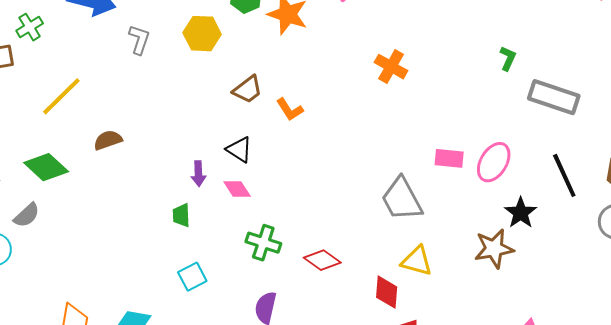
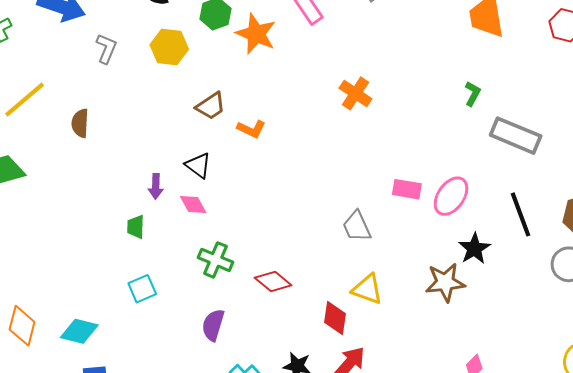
orange L-shape: (290, 109) -> (251, 129), turned -36
brown semicircle: (108, 140) -> (80, 123), moved, turned -72
gray trapezoid: (402, 199) -> (357, 226), size x0.7

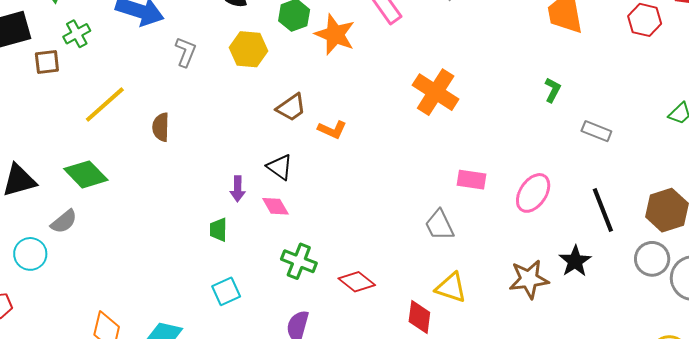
orange cross: (355, 93) -> (436, 92), size x1.4
gray rectangle: (516, 136) -> (596, 131), size x0.6
pink rectangle: (407, 189) -> (471, 180), moved
black star: (474, 249) -> (575, 261), moved

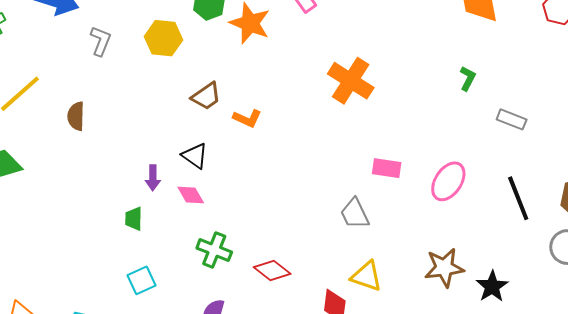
black star: (575, 261) -> (492, 286), moved

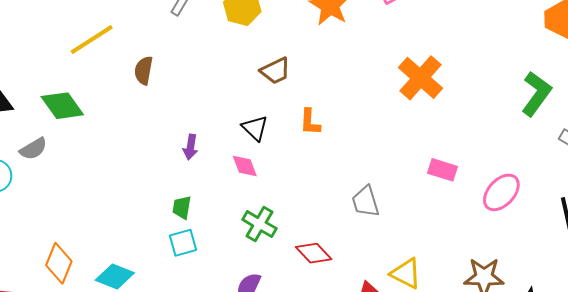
green L-shape: (468, 78) -> (536, 94), size x1.8
orange L-shape: (247, 118) -> (310, 122), moved, turned 60
purple arrow: (153, 178) -> (191, 147), moved
gray trapezoid: (355, 214) -> (366, 202), moved
green trapezoid: (134, 219) -> (182, 207), moved

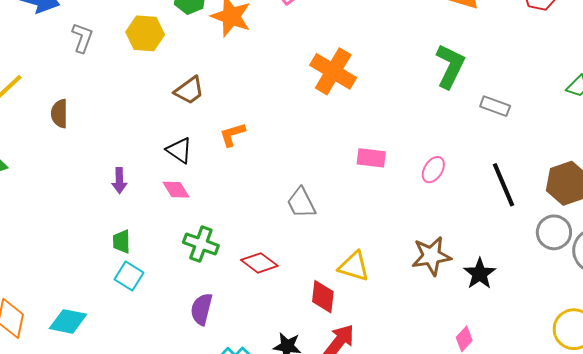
orange L-shape: (310, 122) -> (232, 135), turned 80
pink ellipse: (501, 192) -> (433, 170), size x0.7
cyan square: (183, 243) -> (129, 276), turned -32

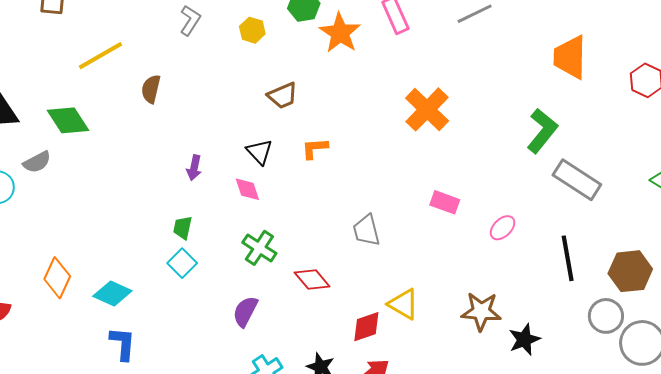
yellow hexagon: (145, 33) -> (252, 30), size x0.7
gray rectangle: (495, 106) -> (577, 180), size x1.6
red diamond: (323, 297) -> (366, 327), turned 52

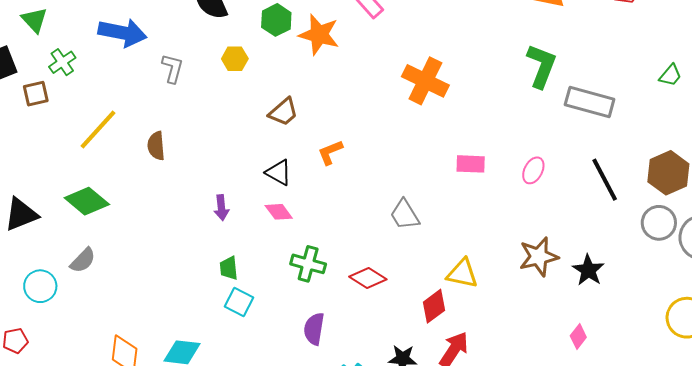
gray semicircle: (37, 162) -> (83, 260), moved

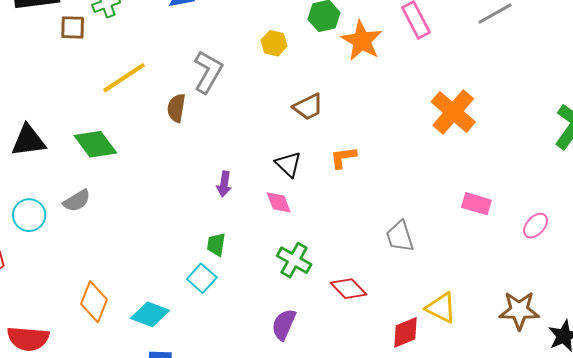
gray L-shape: (173, 68) -> (208, 72), moved, size x1.4
cyan square: (239, 302) -> (202, 278), moved

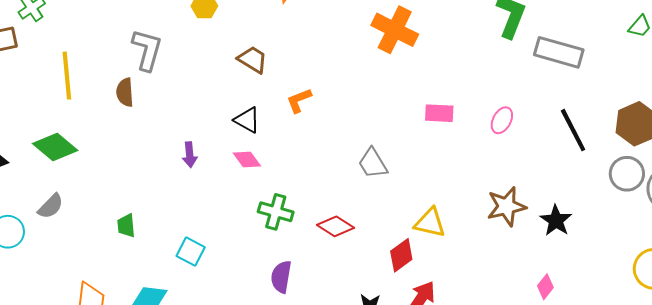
yellow line: (124, 78) -> (67, 76), turned -48
brown trapezoid: (308, 107) -> (253, 60), turned -108
green trapezoid: (216, 244) -> (126, 226), moved

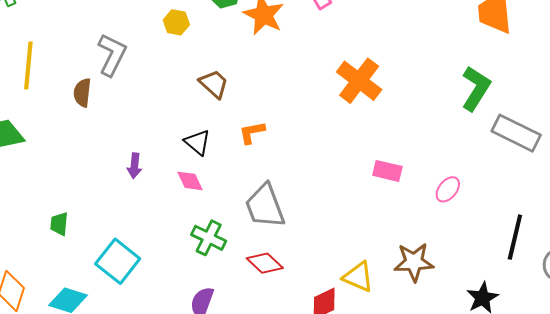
black line: (573, 130) -> (515, 237), moved, turned 30
gray trapezoid: (373, 163) -> (265, 206), moved, size x1.4
brown star: (506, 206) -> (414, 262), moved
cyan square: (191, 252) -> (118, 261), size x1.5

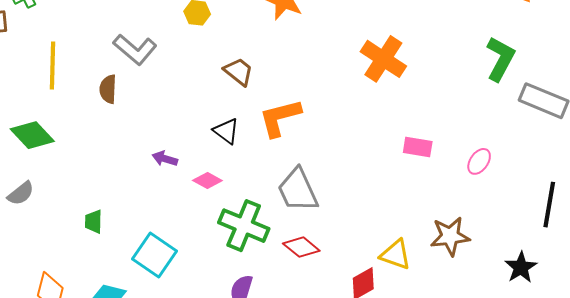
gray L-shape: (112, 55) -> (135, 49), turned 108
orange L-shape: (252, 132) -> (280, 118), size x1.6
purple arrow: (134, 166) -> (165, 159), turned 105
pink diamond: (190, 181) -> (207, 181), moved, turned -32
green cross: (209, 238) -> (244, 226), size x1.4

